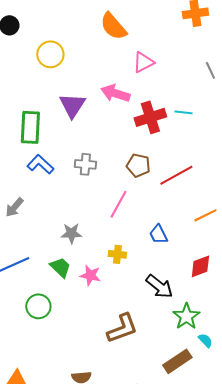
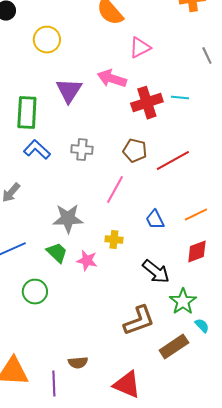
orange line: (205, 215) -> (196, 215), moved
gray star: (71, 233) -> (68, 219), size x1.4
brown L-shape: (122, 328) -> (139, 321), moved

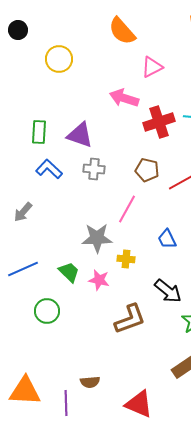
purple triangle: (69, 91) -> (80, 135), moved, turned -44
green rectangle: (27, 113) -> (39, 132), size x0.7
gray star: (68, 219) -> (97, 238), moved
brown L-shape: (139, 321) -> (130, 319), moved

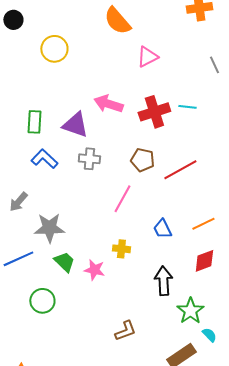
pink arrow: (124, 98) -> (108, 104), moved
gray star: (97, 238) -> (49, 228), moved
black arrow: (168, 291) -> (163, 281), turned -132
brown L-shape: (130, 319) -> (125, 331), moved, size x0.7

